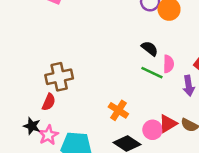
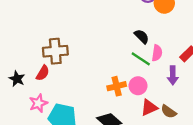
orange cross: (118, 110) -> (117, 86), moved, turned 36
black star: (32, 126) -> (17, 79), moved
pink circle: (153, 130) -> (138, 86), moved

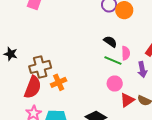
red semicircle: (43, 73) -> (33, 87), size x1.6
black star: (17, 79) -> (11, 54), moved
orange cross: (117, 86) -> (59, 82), moved

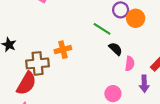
green line: (113, 61) -> (102, 29), moved
orange cross: (59, 82) -> (63, 50), moved

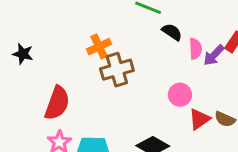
brown cross: (38, 63) -> (117, 70), moved
purple arrow: (144, 84) -> (214, 55), moved, turned 56

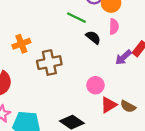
orange cross: (99, 47) -> (21, 44), moved
pink semicircle: (195, 49) -> (114, 26), moved

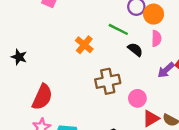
orange cross: (21, 44) -> (84, 45), moved, turned -30
brown cross: (49, 63) -> (108, 81), moved

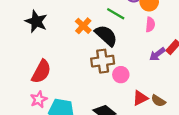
black semicircle: (135, 50) -> (106, 36), moved, size x1.6
black star: (19, 57) -> (36, 21), moved, size x1.5
pink circle: (137, 98) -> (121, 75), moved

